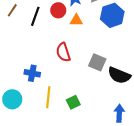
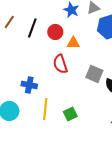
red circle: (58, 10) -> (55, 32), moved
orange triangle: (76, 20) -> (73, 43), moved

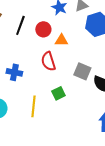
blue cross: (29, 85) -> (14, 72), moved
green square: (70, 114) -> (58, 93), moved

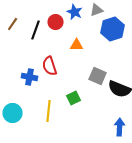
red circle: (43, 29) -> (56, 22), moved
red semicircle: (48, 61) -> (50, 66), moved

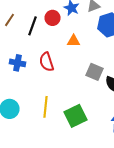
blue cross: (30, 77) -> (18, 63), moved
green square: (74, 98) -> (76, 116), moved, size x1.6

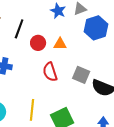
red circle: (52, 18) -> (38, 43), moved
red semicircle: (46, 62) -> (50, 72), moved

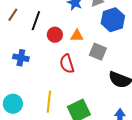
gray square: (81, 75) -> (98, 52), moved

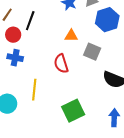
red circle: (55, 35) -> (13, 35), moved
yellow line: (49, 102) -> (34, 90), moved

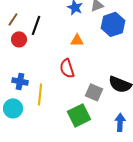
gray square: (92, 52) -> (94, 92), moved
blue cross: (15, 58) -> (20, 81), moved

